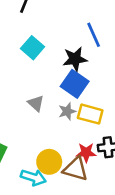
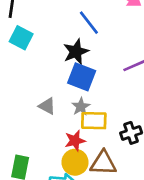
cyan square: (32, 48) -> (21, 38), moved
yellow rectangle: (90, 114) -> (94, 121), moved
red star: (86, 153) -> (75, 141), moved

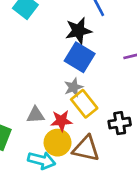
gray triangle: (47, 106) -> (36, 115), moved, turned -42
yellow rectangle: (94, 121) -> (84, 104), turned 40

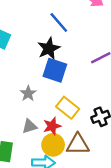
gray star: (73, 87) -> (28, 93), moved

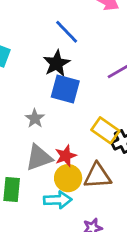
yellow rectangle: (68, 108) -> (105, 130), moved
gray triangle: (30, 126) -> (39, 158), size x1.5

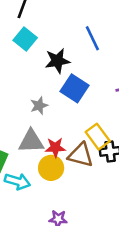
black star: (57, 63) -> (57, 61), moved
brown triangle: (98, 176) -> (81, 155), moved
cyan arrow: (58, 200) -> (17, 181), moved

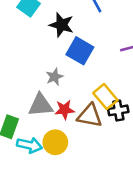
black star: (57, 61) -> (62, 25), turned 30
gray star: (39, 106) -> (55, 77), moved
yellow circle: (51, 168) -> (55, 142), moved

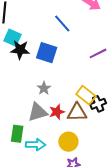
black star: (62, 25) -> (20, 50), moved
blue square: (80, 51) -> (47, 53), moved
yellow circle: (55, 142) -> (68, 142), moved

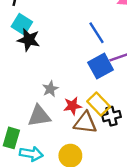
blue line: (62, 24) -> (96, 33), moved
blue square: (47, 53) -> (101, 66), moved, turned 35
red star: (57, 112) -> (73, 106), moved

